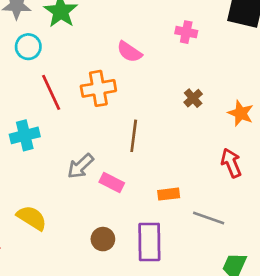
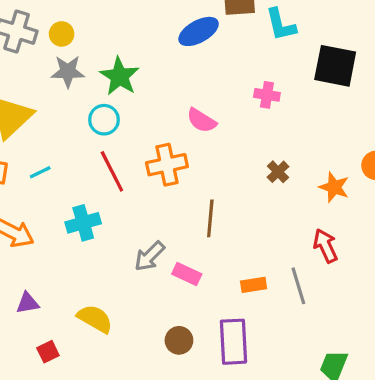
cyan circle: (28, 47) -> (104, 120), moved
gray line: (209, 218) -> (298, 286), moved, turned 56

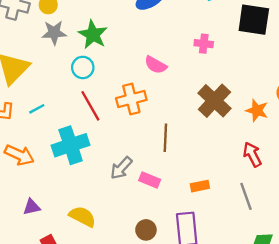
brown cross: (278, 172) -> (214, 101), size x2.0
cyan cross: (83, 223) -> (71, 145), size x1.4
gray line: (298, 286) -> (246, 196), moved

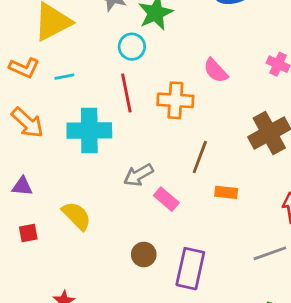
orange rectangle: (200, 186) -> (226, 192), moved
gray line: (246, 196) -> (270, 253), turned 72

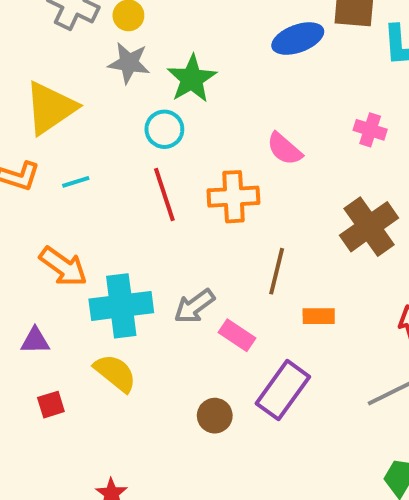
orange arrow: (27, 123) -> (63, 267), moved
cyan cross: (89, 130) -> (121, 306), moved
purple rectangle: (190, 269) -> (283, 390), moved, turned 30

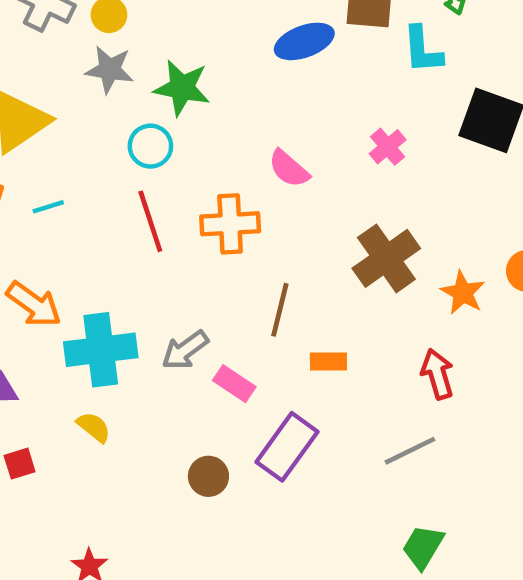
green star: (192, 79) -> (182, 88), turned -30
pink cross: (370, 130) -> (388, 147), turned 32
yellow semicircle: (115, 373) -> (94, 427), size x0.7

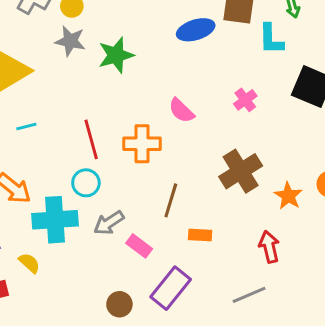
green star: (182, 88) -> (116, 55), turned -30
cyan circle: (150, 146) -> (86, 183), moved
yellow semicircle: (94, 427) -> (29, 263), moved

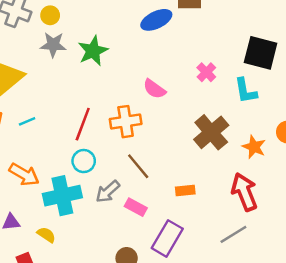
cyan L-shape: (271, 39) -> (246, 91), moved
red line: (91, 139) -> (83, 124), turned 44
brown line: (171, 200) -> (138, 166), moved, turned -48
red arrow: (269, 247) -> (244, 192), size x1.4

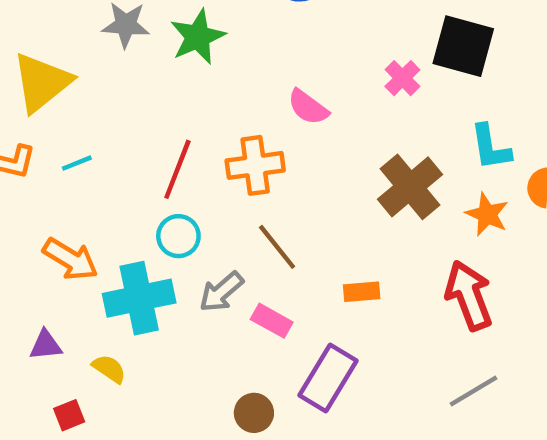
black square: (261, 53) -> (463, 46), moved
cyan L-shape: (246, 91) -> (491, 147), moved
gray line: (233, 234) -> (473, 391), moved

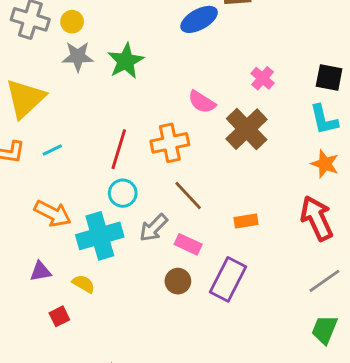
black square: (463, 46) -> (329, 77), moved, size x0.7
brown cross: (410, 187) -> (247, 129), moved
brown circle: (254, 413) -> (178, 281), moved

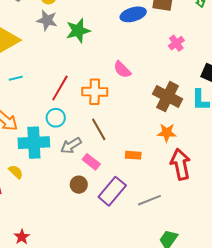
pink cross: (263, 78) -> (176, 43), moved
brown cross: (247, 129) -> (168, 97), moved, turned -32
orange star: (325, 164) -> (167, 133), moved, turned -30
gray line: (324, 281) -> (149, 200), moved

